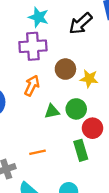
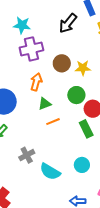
cyan star: (38, 17) -> (22, 25), moved
green triangle: (52, 111) -> (45, 104), moved
orange line: (37, 152) -> (53, 122), moved

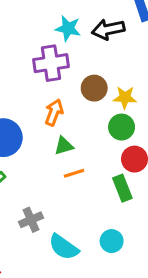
black arrow: (68, 23) -> (108, 29), turned 35
cyan star: (22, 25) -> (68, 28), moved
green circle: (76, 95) -> (122, 127), moved

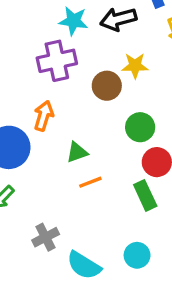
yellow star: (125, 97) -> (135, 66), moved
orange arrow: (54, 112) -> (44, 116), moved

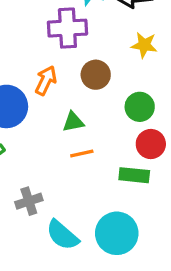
brown circle: (107, 86) -> (96, 75), moved
green rectangle: (145, 195) -> (134, 175), turned -68
cyan circle: (137, 255) -> (117, 233), size x1.6

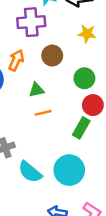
green rectangle: (134, 175) -> (81, 128), turned -65

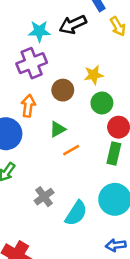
yellow star: (87, 34) -> (94, 75), moved
cyan semicircle: (30, 172) -> (76, 213), turned -80

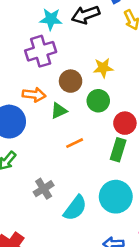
green circle: (102, 103) -> (98, 101), moved
orange arrow: (28, 106) -> (34, 95), turned 85
green triangle: (58, 129) -> (59, 111), moved

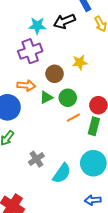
green circle: (98, 101) -> (68, 98), moved
orange line: (75, 143) -> (73, 118), moved

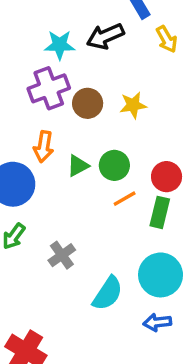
brown circle: (55, 74) -> (88, 103), moved
orange arrow: (26, 85) -> (44, 146), turned 96
gray cross: (36, 159) -> (62, 255), moved
blue arrow: (93, 200) -> (157, 322), moved

